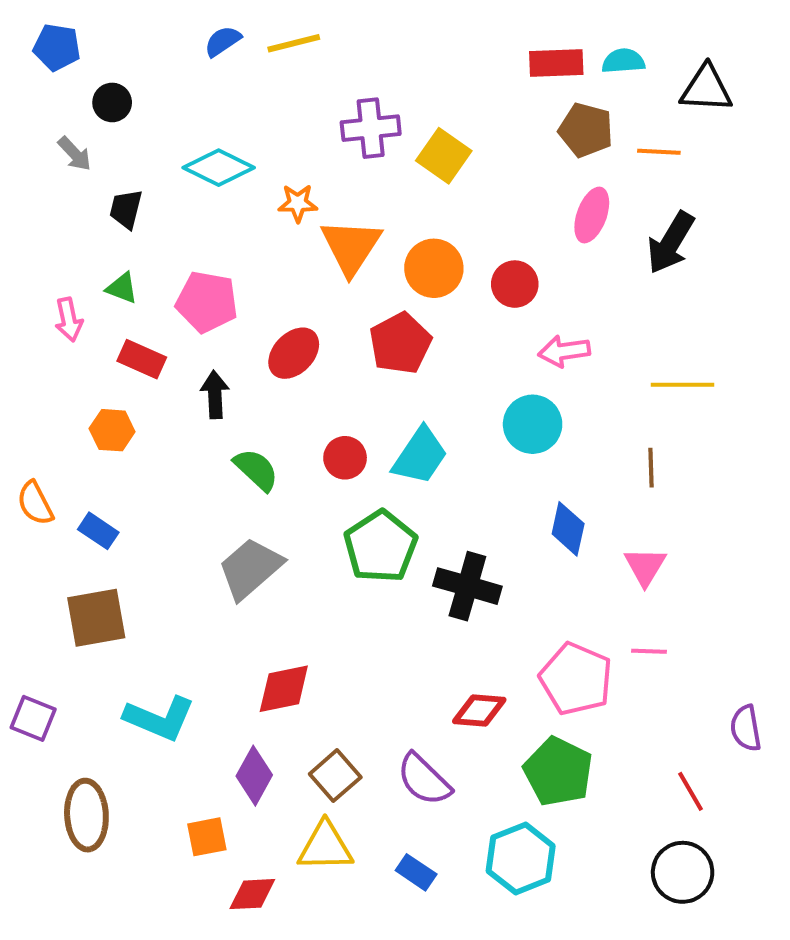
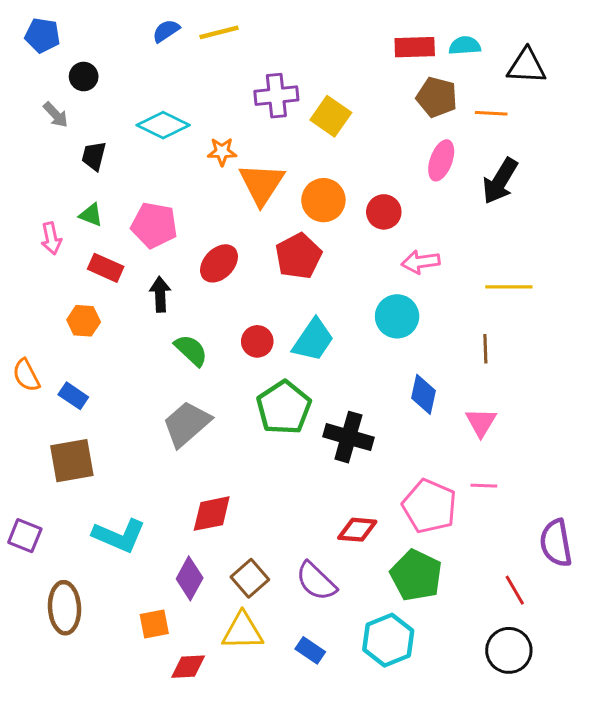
purple semicircle: (746, 728) -> (556, 543), size x1.4

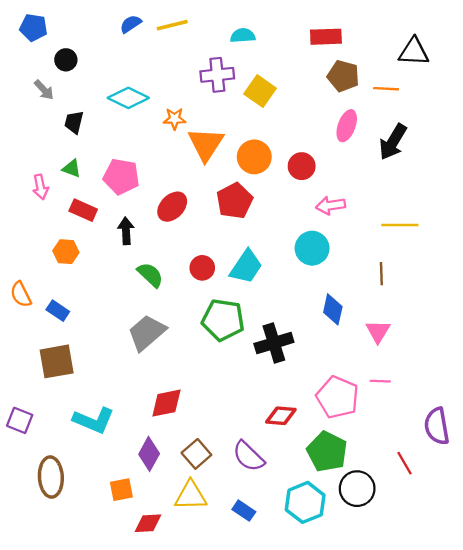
cyan semicircle: (465, 46) -> (243, 36), moved
green pentagon: (284, 408) -> (223, 320), turned -30
black cross: (348, 437) -> (274, 343), turned -33
black circle: (509, 650) -> (357, 489), moved

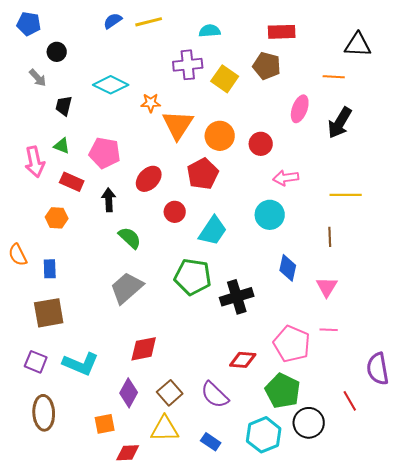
brown pentagon: (343, 76) -> (267, 66), moved
pink arrow: (40, 187) -> (35, 162), size x1.4
red circle: (202, 268) -> (175, 212), moved
blue rectangle: (58, 311) -> (50, 269), turned 54
purple square: (20, 420) -> (36, 362), moved

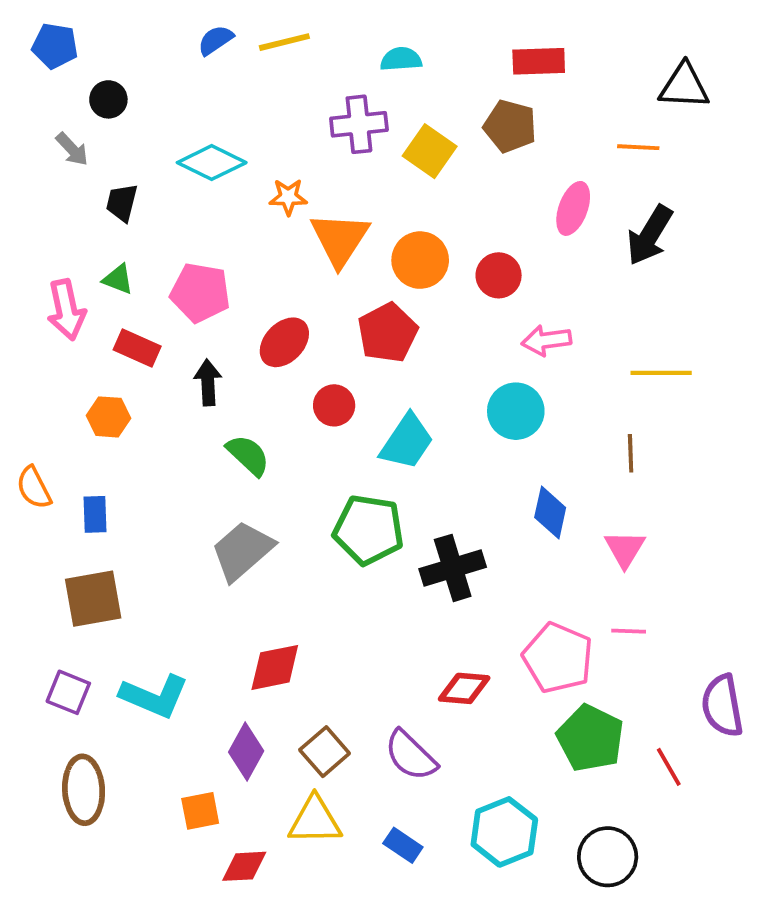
green pentagon: (283, 391) -> (590, 738), moved
black circle: (309, 423) -> (608, 857), moved

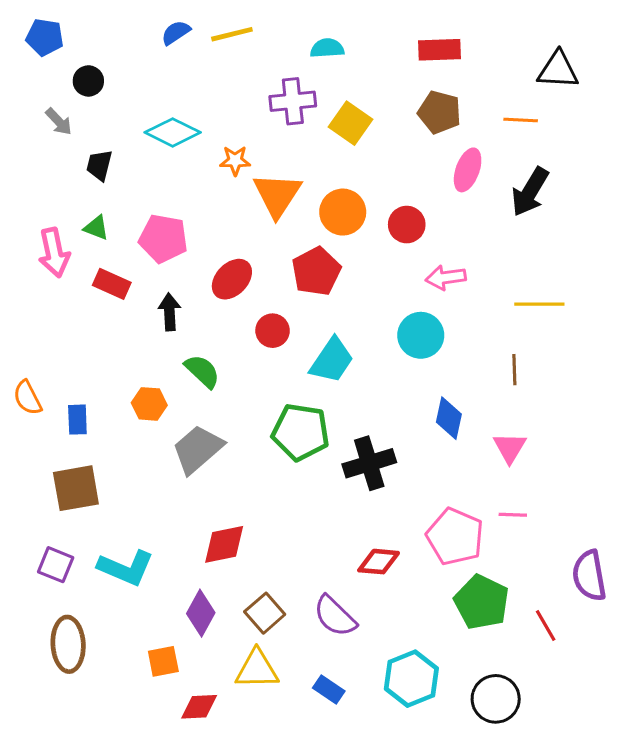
brown pentagon: (510, 126) -> (439, 112), moved
orange hexagon: (108, 417) -> (149, 404), moved

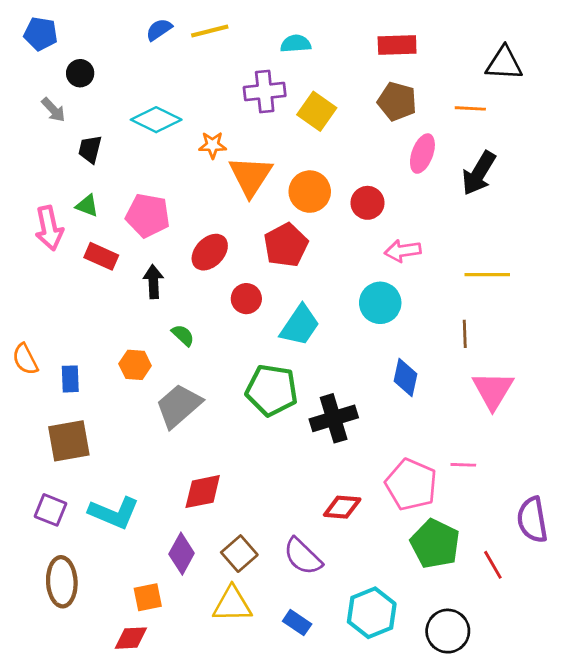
green semicircle: (202, 371) -> (183, 335), size x0.7
pink triangle: (510, 448) -> (493, 390), moved, size x1.4
red diamond: (199, 707) -> (131, 638), moved

